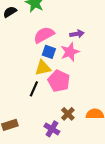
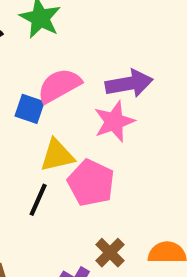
purple arrow: (77, 34) -> (129, 83), size x1.5
blue square: (49, 52) -> (30, 109), moved

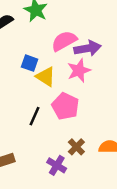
pink semicircle: (59, 86) -> (64, 41), moved
yellow triangle: (57, 155) -> (46, 77), moved, turned 45

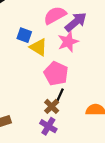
purple arrow: (88, 48) -> (76, 22), turned -30
black line: (35, 116) -> (59, 97), moved
brown cross: (76, 147) -> (52, 106), moved

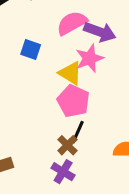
purple arrow: (76, 22) -> (100, 32), turned 60
yellow triangle: (38, 47) -> (70, 73), moved

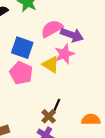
blue square: (31, 50) -> (22, 48), size x1.5
pink pentagon: (73, 101) -> (21, 73), moved

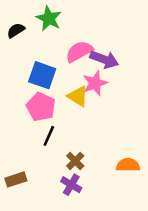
black line: (56, 107) -> (49, 136), moved

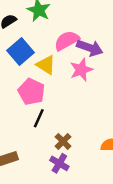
blue square: (42, 75) -> (20, 52), moved, turned 30
yellow triangle: (78, 96) -> (46, 65), moved

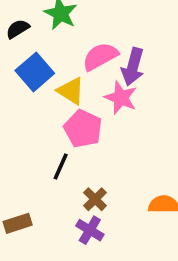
purple arrow: (90, 48) -> (133, 67), turned 85
pink star: (81, 70) -> (121, 98), turned -30
pink pentagon: (31, 92) -> (83, 129), moved

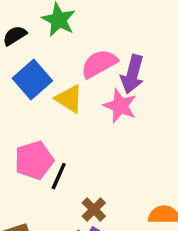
pink pentagon: (83, 129) -> (34, 160), moved, turned 30

